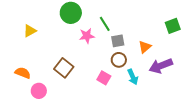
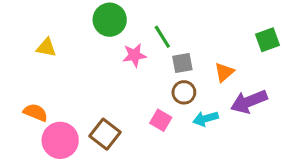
yellow triangle: (30, 31) -> (46, 48), turned 40
brown square: (64, 68) -> (105, 134), moved
cyan arrow: (133, 77) -> (206, 119), turned 98
pink circle: (39, 91) -> (60, 140), size x1.5

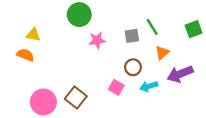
green line: (162, 37) -> (152, 27), moved
gray square: (182, 63) -> (132, 36), moved
orange semicircle: (35, 112) -> (25, 55), moved

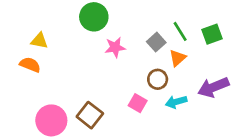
green square: (194, 29) -> (212, 34), moved
gray square: (132, 36) -> (156, 42), turned -32
orange triangle: (162, 53) -> (177, 58), moved

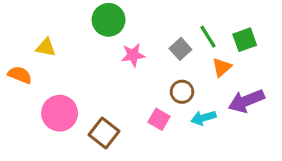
orange triangle: (177, 58) -> (222, 67), moved
orange semicircle: (30, 65) -> (20, 75), moved
pink circle: (51, 120) -> (60, 113), moved

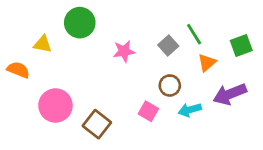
green circle: (109, 20) -> (80, 23), moved
green square: (245, 40) -> (241, 45), moved

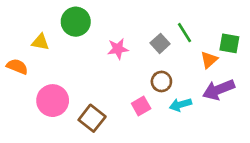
green square: (241, 45) -> (229, 43), turned 30
orange triangle: (207, 63) -> (209, 60), moved
pink square: (148, 111) -> (141, 106), turned 30

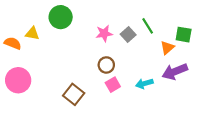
pink star: (118, 49) -> (104, 33), moved
orange semicircle: (17, 67) -> (13, 43), moved
brown circle: (161, 81) -> (106, 65), moved
pink circle: (53, 101) -> (18, 80), moved

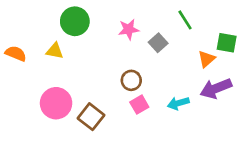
green line: (148, 26) -> (185, 20), moved
yellow triangle: (32, 33) -> (55, 51), moved
pink star: (104, 33) -> (129, 29), moved
pink circle: (18, 80) -> (56, 103), moved

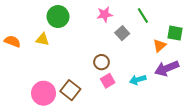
pink star: (129, 29) -> (105, 14), moved
pink circle: (56, 103) -> (43, 93), moved

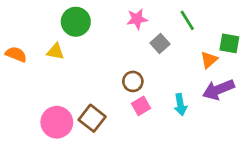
cyan arrow: (138, 80) -> (180, 105), turned -84

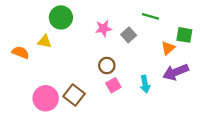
pink star: (137, 19) -> (104, 28), moved
green line: (187, 20) -> (151, 16), turned -42
orange semicircle: (16, 54) -> (21, 52), moved

